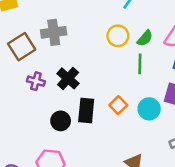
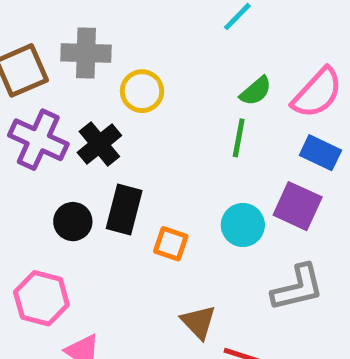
yellow circle: (118, 36) -> (142, 91), moved
purple cross: (36, 81) -> (38, 140), size x1.6
orange square: (118, 105) -> (171, 244), moved, turned -36

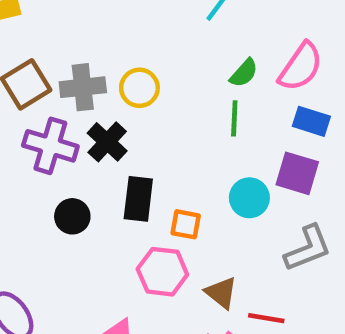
gray cross: (86, 53) -> (83, 87), moved
black circle: (73, 222) -> (72, 216), moved
pink hexagon: (41, 298) -> (162, 272), moved

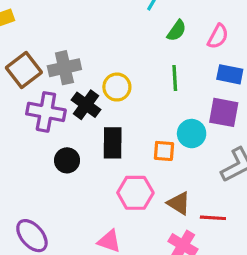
pink semicircle: (301, 67) -> (218, 36), size x0.7
green semicircle: (244, 73) -> (177, 31), moved
yellow circle: (139, 88) -> (117, 87), moved
orange square: (186, 224) -> (164, 151), moved

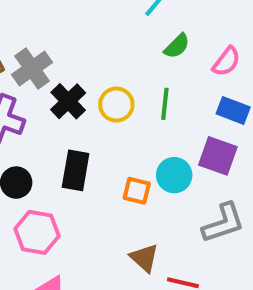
gray cross: (64, 68) -> (32, 68), turned -32
yellow circle: (117, 87) -> (116, 105), moved
black cross: (86, 105) -> (68, 101), moved
pink hexagon: (135, 193) -> (37, 232), moved

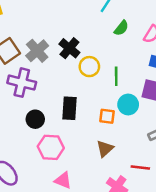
black cross: (68, 101) -> (69, 48), moved
green line: (165, 104) -> (116, 76), moved
brown triangle: (144, 258) -> (105, 149), moved, turned 42

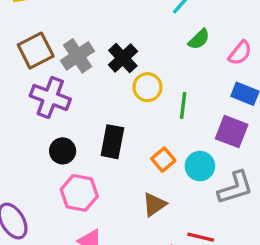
cyan circle: (128, 105) -> (200, 166), moved
orange square: (107, 116) -> (163, 160), turned 35

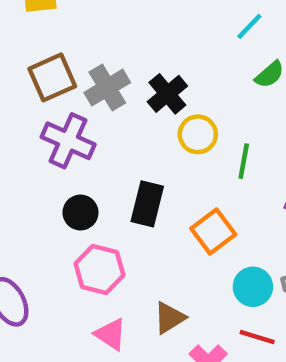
orange square: (163, 160) -> (213, 231), size x1.4
cyan circle: (200, 166) -> (253, 287), moved
brown triangle: (154, 204) -> (169, 318), moved

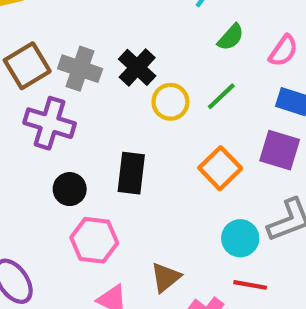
gray cross: (107, 88) -> (80, 69), turned -33
green line: (244, 161) -> (221, 96), moved, turned 44
orange square: (213, 231) -> (220, 168), moved

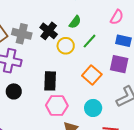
green semicircle: (231, 37) -> (75, 22), moved
black circle: (70, 189) -> (14, 91), moved
cyan circle: (240, 238) -> (93, 108), moved
pink hexagon: (94, 240) -> (57, 106), moved

